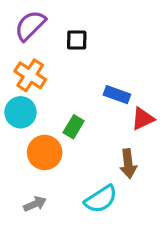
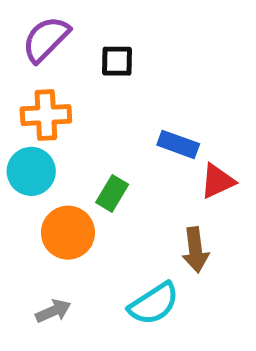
orange cross: (30, 75) -> (46, 115), turned -36

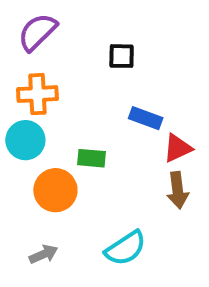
black square: (117, 61) -> (122, 56), moved
green rectangle: (112, 193) -> (91, 158), turned 64
brown arrow: (195, 250) -> (178, 190), moved

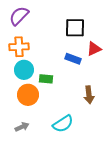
black square: (122, 56) -> (75, 28), moved, size x1.5
cyan circle: (25, 140) -> (24, 70), moved
red triangle: (178, 148) -> (94, 49), moved

